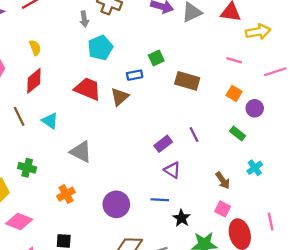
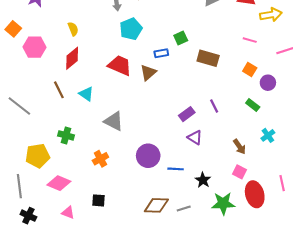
blue line: (160, 200) -> (176, 169), moved
purple circle: (116, 204) -> (148, 156), moved

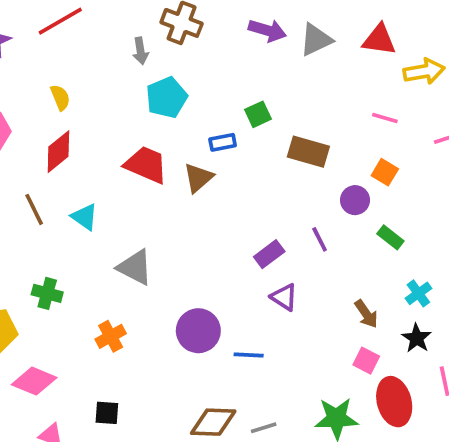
purple circle: (268, 83) -> (355, 200), moved
black star: (203, 180) -> (417, 338), moved

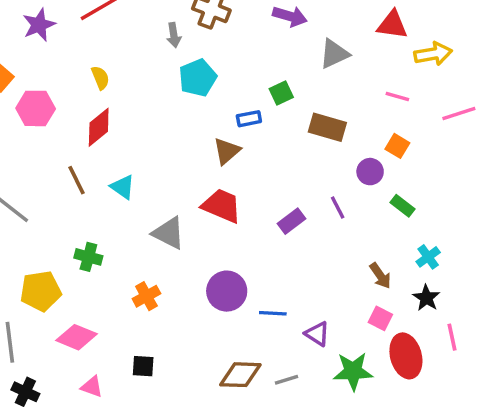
gray triangle: (316, 40) -> (334, 54), moved
red trapezoid: (146, 165) -> (222, 206), moved
purple triangle: (284, 297) -> (317, 334), moved

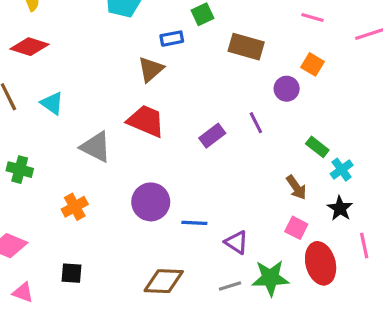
red diamond: (99, 127) -> (29, 47), turned 57
green rectangle: (403, 206) -> (317, 147), moved
gray line: (286, 380) -> (230, 286), moved

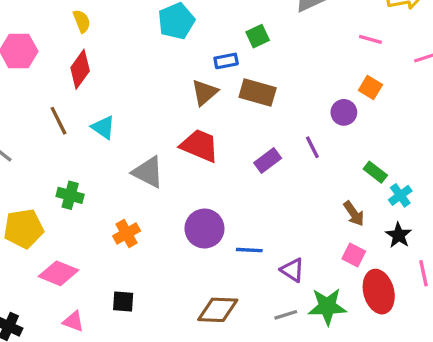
red diamond: (29, 47) -> (80, 69), turned -72
brown rectangle: (246, 47) -> (258, 92), moved

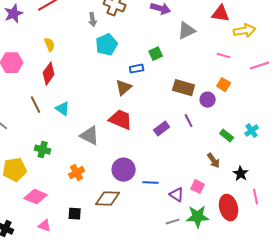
brown rectangle: (258, 92) -> (184, 88), moved
cyan cross: (400, 195) -> (252, 131), moved
pink square: (354, 255) -> (198, 187), moved
brown diamond: (218, 310) -> (108, 199), moved

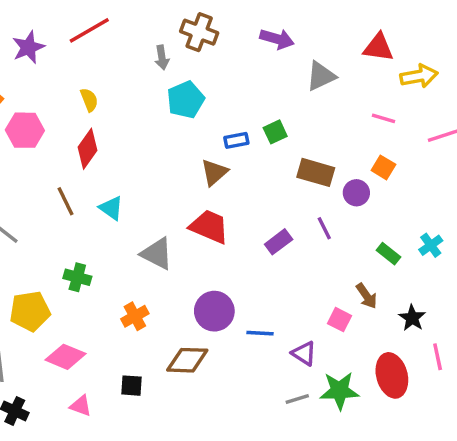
green square: (156, 54) -> (275, 132), moved
pink square: (198, 187) -> (339, 320), moved

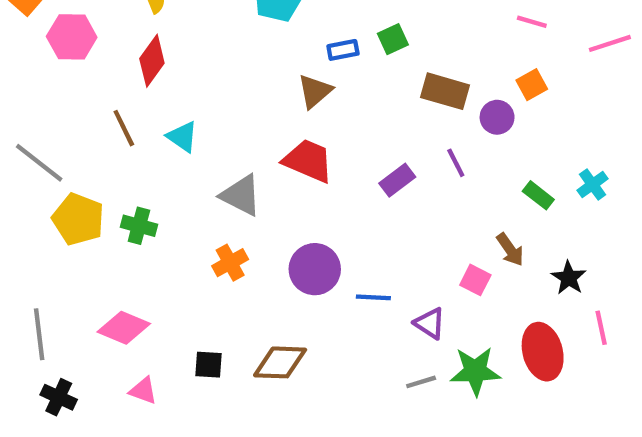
orange square: (383, 167) -> (532, 85), turned 30
yellow pentagon: (30, 311) -> (78, 219), moved, turned 30
orange cross: (135, 316) -> (230, 263), moved
brown diamond: (187, 360) -> (280, 362), moved

